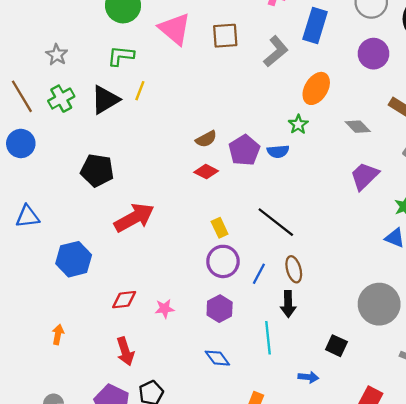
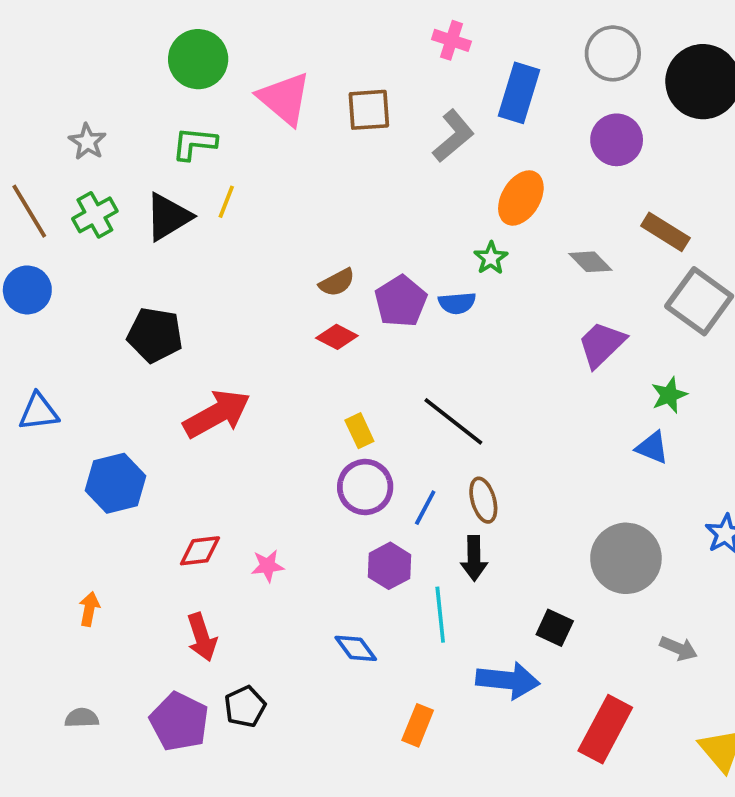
purple hexagon: (220, 309) -> (390, 566), moved
blue arrow: (308, 377) -> (508, 680), size x1.8

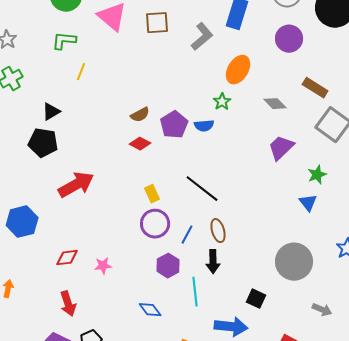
black triangle: (168, 217) -> (51, 112), moved, size x0.7
blue triangle: (652, 448) -> (308, 203), turned 30

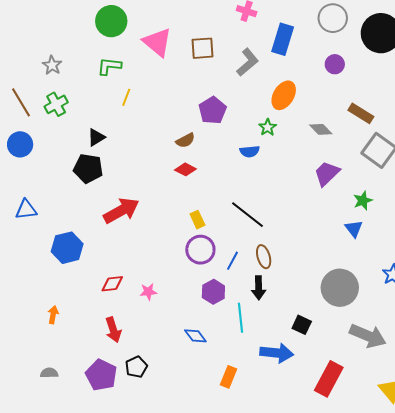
purple circle: (289, 39) -> (335, 64), size x0.7
purple pentagon: (174, 125) -> (212, 110), moved
gray arrow: (322, 310) -> (368, 336), size x1.8

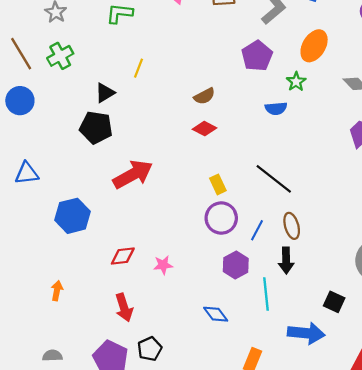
yellow line: (126, 97) -> (138, 68), moved
purple pentagon: (212, 110) -> (257, 56), moved

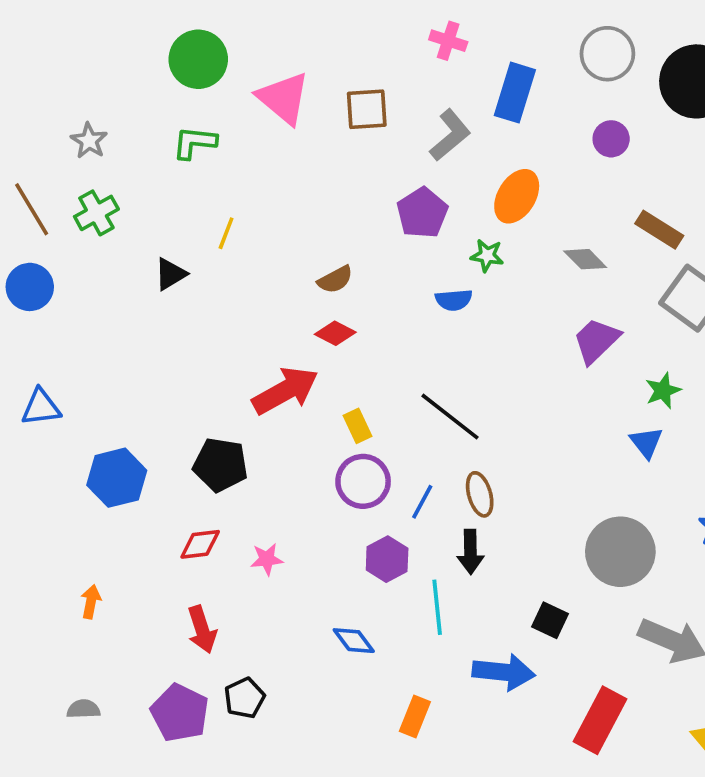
green star: (296, 82) -> (487, 255), turned -30
black pentagon: (96, 127) -> (220, 465), moved
red arrow: (133, 174) -> (285, 391), moved

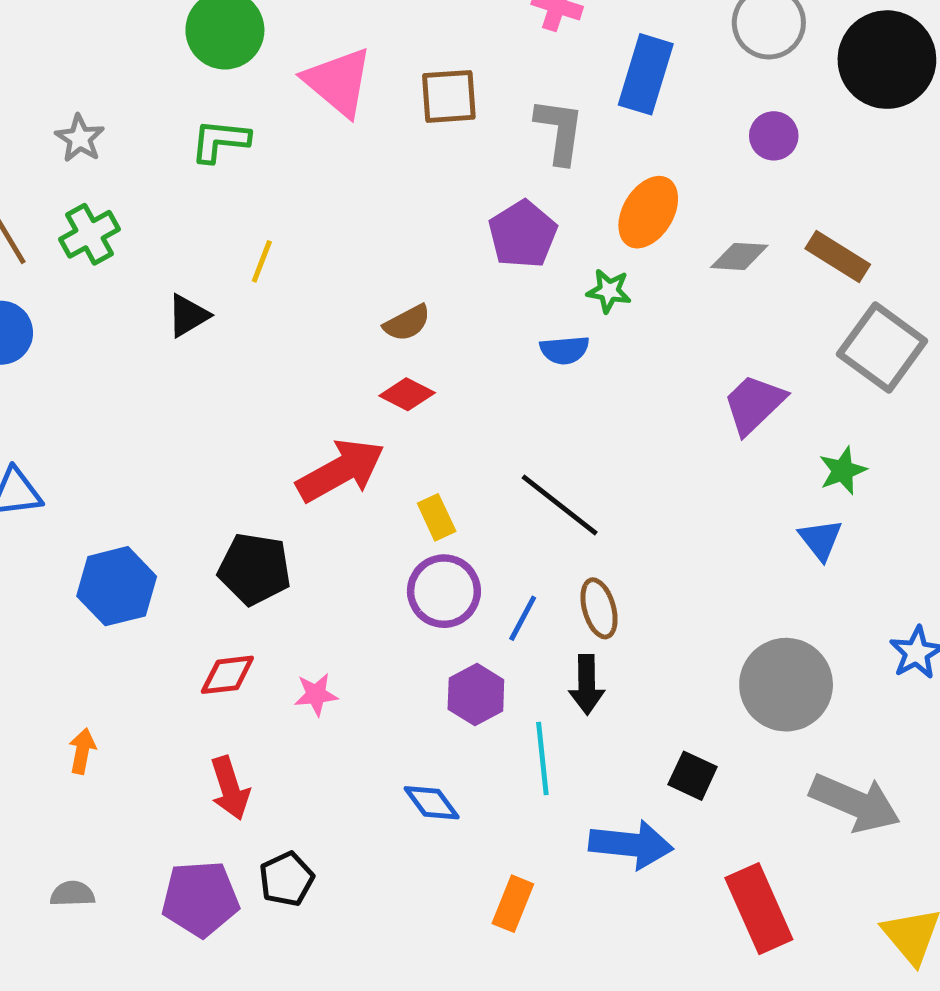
gray L-shape: (450, 135) -> (560, 131), turned -42
gray diamond: (585, 259) -> (739, 256), moved, turned -42
purple pentagon: (180, 713) -> (200, 899), turned -30
red rectangle: (600, 720) -> (759, 909), turned -52

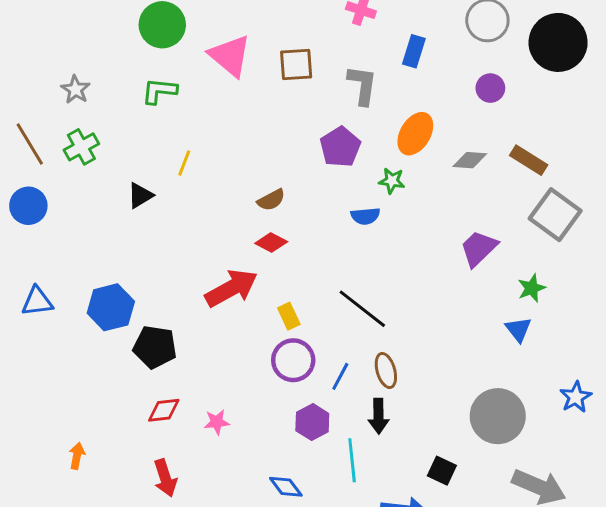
blue rectangle: (646, 74) -> (414, 51), size x0.7
black pentagon: (254, 569) -> (155, 347), moved
blue hexagon: (117, 586) -> (111, 307), moved

